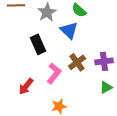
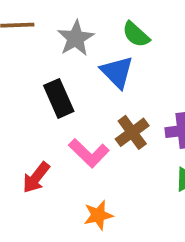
pink L-shape: (54, 73) -> (89, 153), turned 95

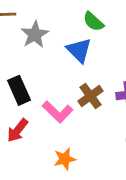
gray star: (76, 38) -> (35, 34), moved
black rectangle: (59, 98) -> (19, 90), moved

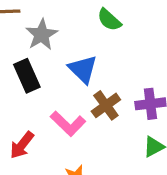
blue triangle: (79, 50) -> (83, 69), moved
black rectangle: (19, 90) -> (27, 76), moved

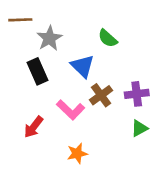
green semicircle: (109, 20) -> (108, 38), moved

